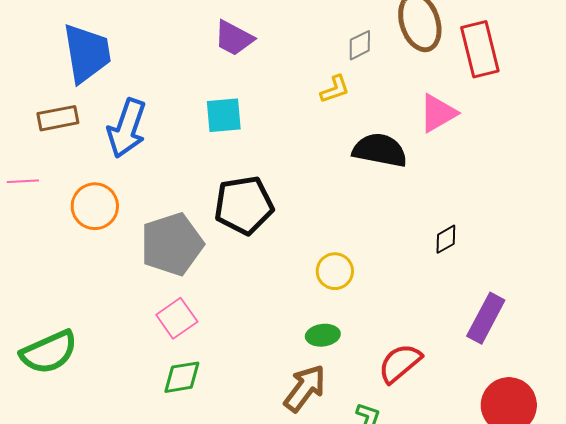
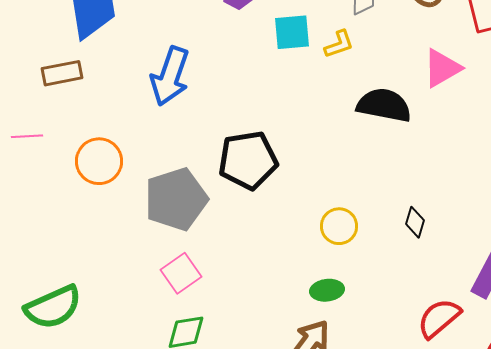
cyan square: (224, 115) -> (292, 32), moved
blue arrow: (127, 128) -> (170, 76), moved
black diamond: (446, 239) -> (415, 222), moved, turned -44
red semicircle: (400, 363) -> (439, 318), moved

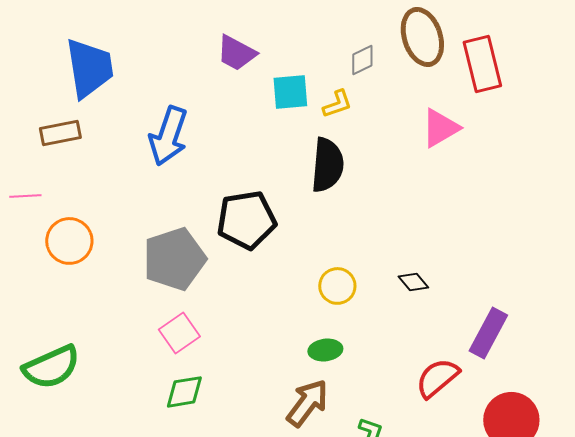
black semicircle: (384, 105) -> (327, 165), moved, turned 84
orange circle: (99, 161) -> (69, 241), moved
black diamond: (415, 222) -> (413, 282), turned -56

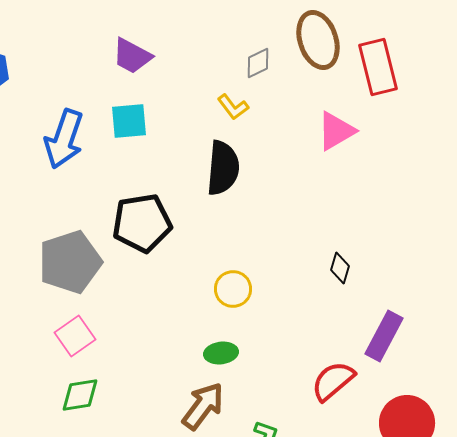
cyan square: (290, 92) -> (129, 121), moved
yellow L-shape: (337, 104) -> (233, 107), turned 72
black diamond: (413, 282) -> (340, 268), moved, turned 56

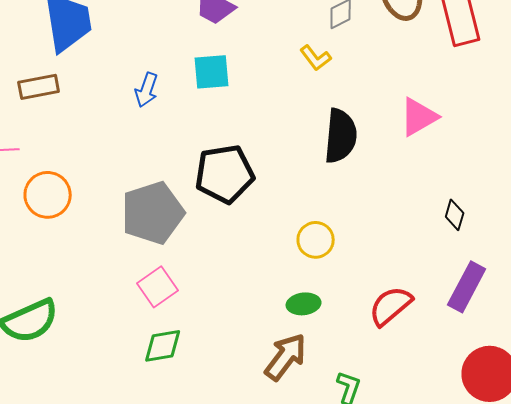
pink triangle: (336, 131) -> (419, 117), moved
blue arrow: (64, 139) -> (147, 90), size x0.6
black semicircle: (223, 168) -> (341, 136), moved
black diamond: (340, 268) -> (455, 215), moved
red semicircle: (333, 381) -> (391, 306), moved

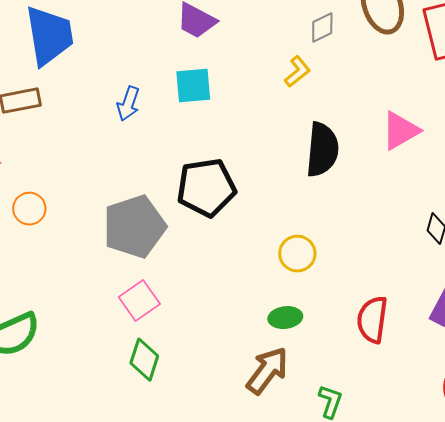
yellow L-shape: (316, 58) -> (297, 72), turned -92
orange circle: (48, 195) -> (29, 209), size x0.7
red semicircle: (391, 306) -> (372, 320), turned -42
green diamond: (163, 346) -> (144, 360), turned -63

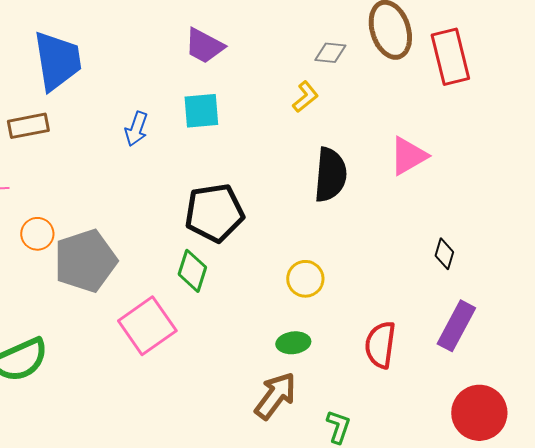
gray diamond: (322, 28) -> (330, 53), turned 32
gray pentagon: (134, 227) -> (85, 261), moved
pink square: (139, 301) -> (147, 326), size x1.4
green diamond: (144, 360) -> (192, 271), moved

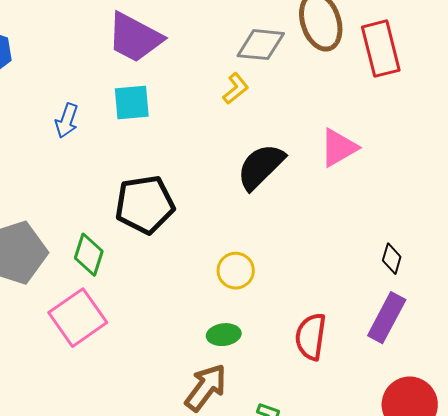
purple trapezoid: (204, 46) -> (135, 38), size x1.4
gray diamond: (330, 53) -> (261, 45), size x1.5
black semicircle: (330, 175) -> (261, 167), turned -140
black diamond: (444, 254) -> (392, 259), moved
green diamond: (192, 271) -> (89, 255), moved

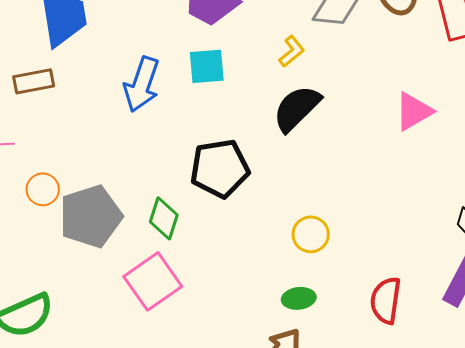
yellow L-shape: (236, 89) -> (292, 51), moved
blue arrow: (67, 121) -> (142, 84), size x1.6
black semicircle: (261, 167) -> (297, 108), moved

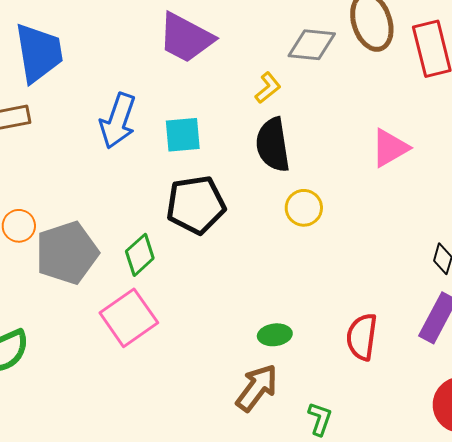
cyan square: (207, 66) -> (183, 135), moved
black semicircle: (297, 108) -> (273, 145), turned -54
green diamond: (164, 218) -> (140, 255), turned 30
yellow circle: (311, 234) -> (304, 208), moved

